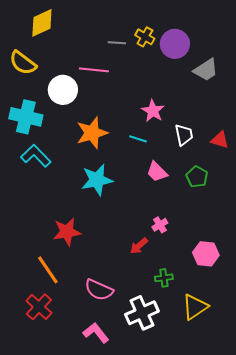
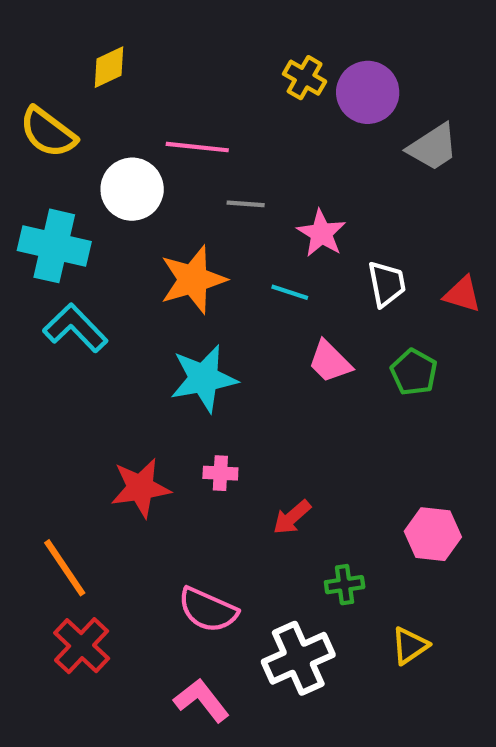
yellow diamond: (42, 23) -> (109, 67), moved, size x0.7
gray line: (117, 43) -> (246, 204), moved
pink cross: (160, 225) -> (220, 473), moved, turned 35
orange line: (48, 270) -> (65, 568), moved
yellow triangle: (195, 307) -> (410, 646), size x0.7

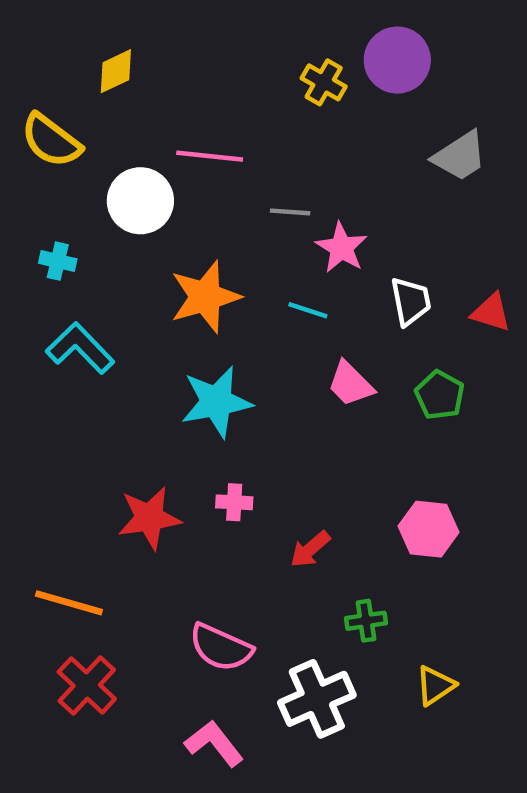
purple circle: (368, 92) -> (397, 60), moved
gray line: (246, 204) -> (290, 212), moved
cyan cross: (54, 246) -> (58, 261), size x0.5
pink hexagon: (433, 534) -> (429, 529), moved
orange line: (65, 568) -> (69, 603), turned -40

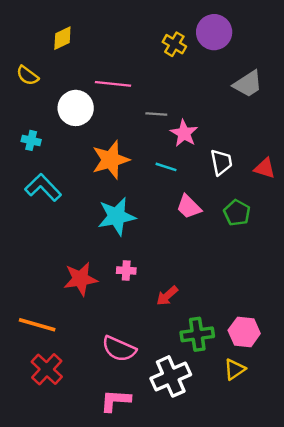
yellow semicircle: (51, 140) -> (27, 75), size x0.7
pink hexagon: (429, 529) -> (244, 332), moved
green cross: (366, 621) -> (197, 334), size x1.5
pink L-shape: (214, 744) -> (115, 401), turned -48

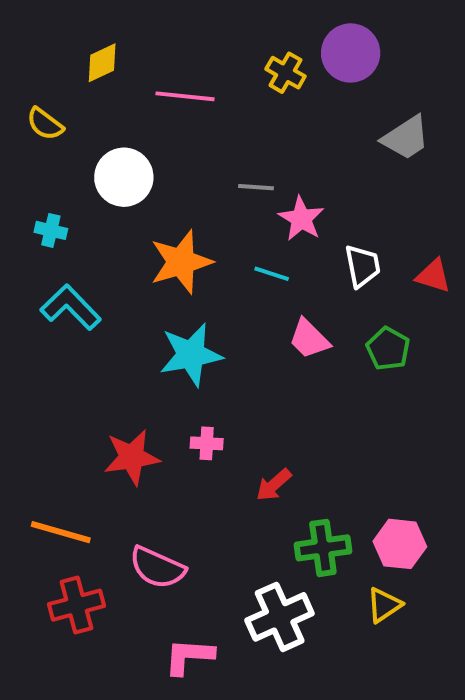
pink line: (113, 84) -> (185, 96), moved
pink semicircle: (119, 349) -> (157, 568), moved
red cross: (47, 369) -> (77, 605), turned 32

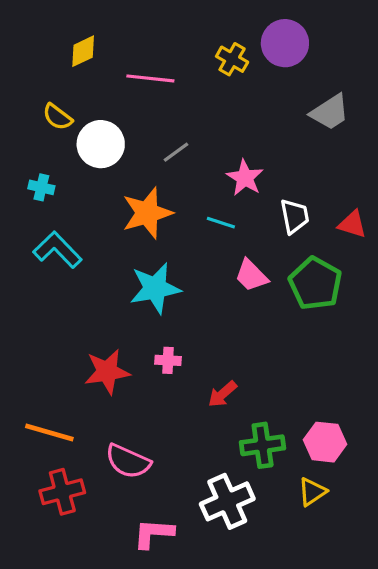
yellow semicircle: (45, 124) -> (57, 117), moved
gray line: (256, 187) -> (176, 152), moved, turned -40
green pentagon: (388, 349) -> (315, 283), size x1.5

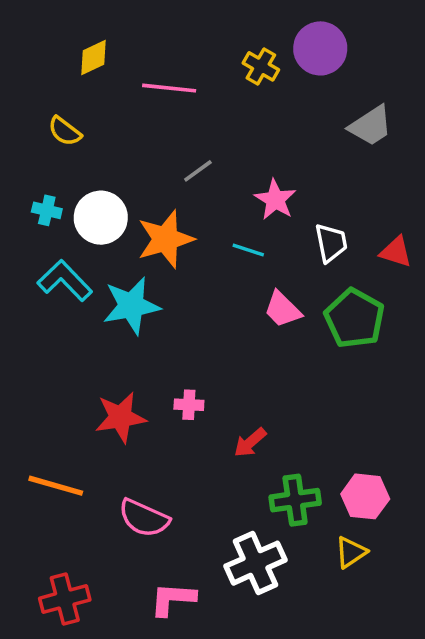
white circle: (101, 144) -> (101, 218), moved
cyan star: (155, 288) -> (131, 306), moved
red cross: (62, 492) -> (65, 599), moved

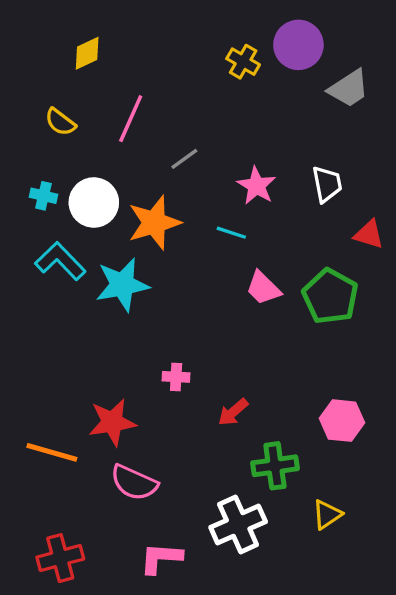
pink line: (169, 88) -> (131, 119), moved, turned -72
gray trapezoid: (371, 126) -> (349, 88), moved
white trapezoid: (331, 243) -> (327, 184), moved
red star: (121, 417) -> (112, 422), moved
pink hexagon: (365, 496) -> (342, 421), moved

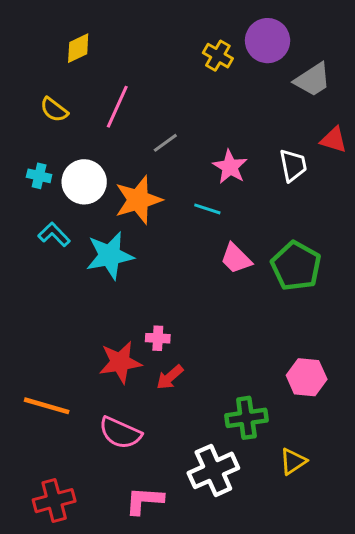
red triangle: (369, 234) -> (334, 140), moved
cyan L-shape: (60, 261) -> (54, 234), size x0.7
red arrow: (233, 412) -> (170, 377), moved
red star: (112, 422) -> (120, 362), moved

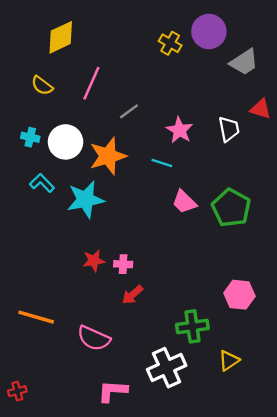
yellow diamond: (78, 48) -> (61, 37), size x1.4
red star: (120, 362) -> (94, 261), moved, size x0.7
red cross: (54, 501) -> (17, 391), moved, size x0.6

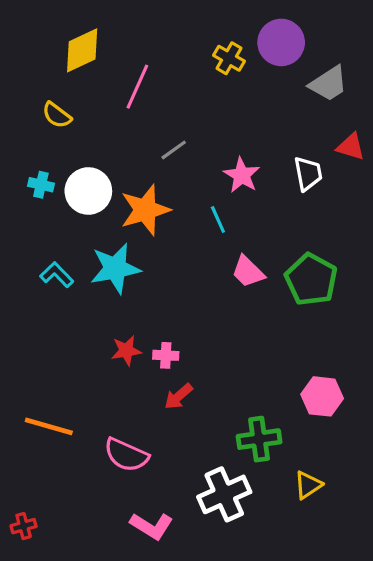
pink line: (91, 83) -> (137, 87), moved
cyan line: (162, 163) -> (218, 219), turned 48
cyan L-shape: (42, 183) -> (57, 275), moved
pink L-shape: (113, 391) -> (152, 526), turned -152

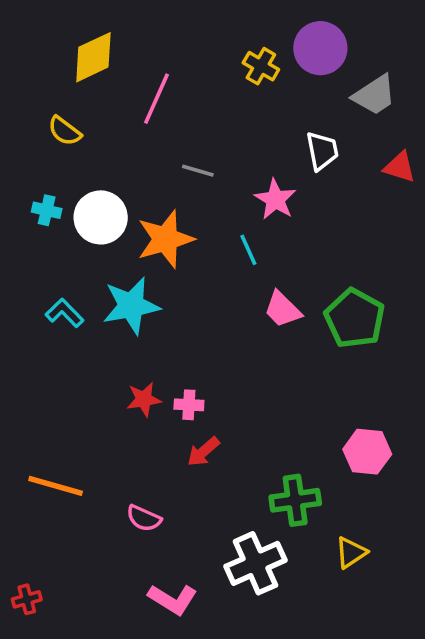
gray line: (174, 150) -> (198, 171), turned 52
white trapezoid: (308, 174) -> (322, 151), moved
pink semicircle: (126, 455) -> (144, 518), size x0.7

